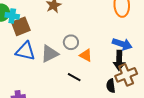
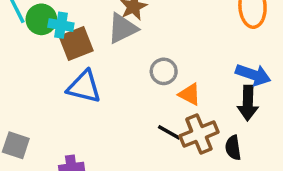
gray triangle: (50, 54) -> (122, 28), moved
brown cross: (126, 75) -> (199, 134), moved

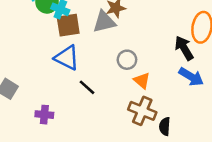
black arrow: (248, 103) -> (184, 48), moved, turned 135
black line: (169, 132) -> (87, 87), moved
brown cross: (199, 134) -> (142, 111), turned 32

